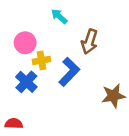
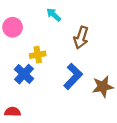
pink circle: (25, 43) -> (13, 27), moved
blue L-shape: (69, 72) -> (73, 76), moved

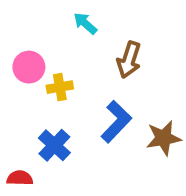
pink circle: (13, 27) -> (29, 67), moved
blue cross: (24, 74) -> (54, 145), moved

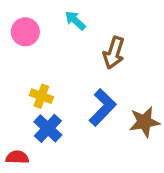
pink circle: (29, 67) -> (25, 32), moved
yellow cross: (60, 87) -> (41, 96), moved, turned 30

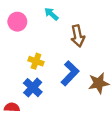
brown arrow: (114, 53) -> (78, 36), turned -30
yellow cross: (41, 96) -> (36, 61), moved

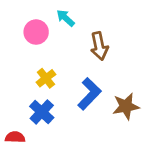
pink circle: (17, 22) -> (36, 32), moved
yellow cross: (36, 61) -> (46, 78), turned 32

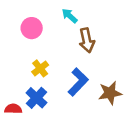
cyan arrow: (66, 18) -> (70, 16), moved
red semicircle: (15, 137) -> (13, 109), moved

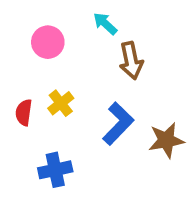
blue cross: (37, 98) -> (55, 170), moved, turned 35
red semicircle: (13, 109) -> (24, 112), moved, turned -84

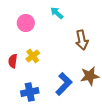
brown arrow: (131, 61) -> (82, 40), moved
blue L-shape: (118, 124) -> (64, 84), moved

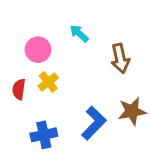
cyan arrow: (57, 13) -> (79, 33), moved
pink circle: (26, 23) -> (38, 50), moved

